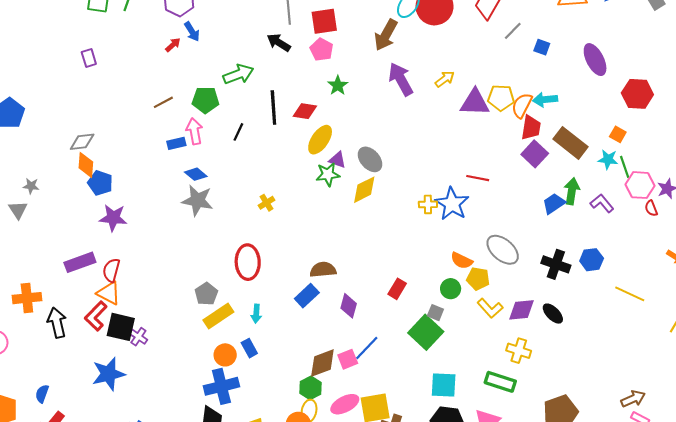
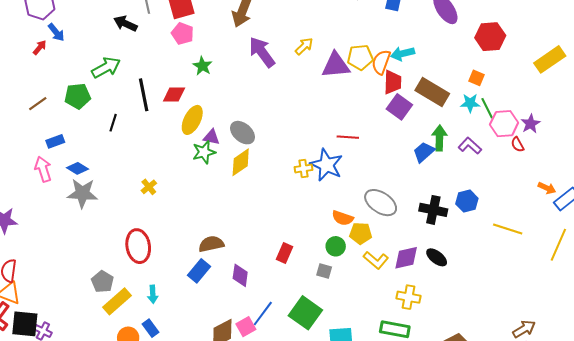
black arrow: (279, 43) -> (125, 24), moved
pink arrow: (194, 131) -> (43, 169), moved
green square: (426, 332) -> (305, 313), moved

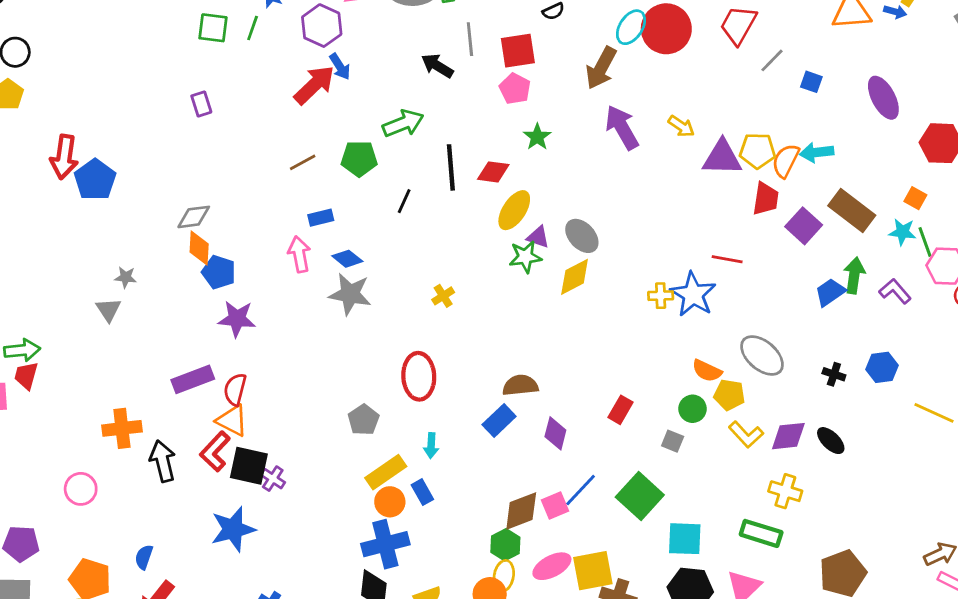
yellow arrow: (304, 46) -> (681, 126), turned 72
red arrow: (40, 47) -> (314, 85), size x2.0
red trapezoid: (393, 82) -> (766, 199), moved
black cross: (433, 210) -> (834, 374), size x0.6
yellow rectangle: (117, 301) -> (386, 472), moved

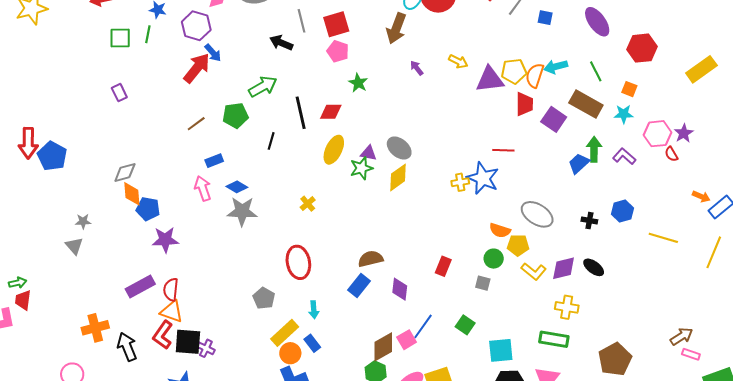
purple arrow: (622, 127) -> (417, 68), size x0.5
yellow ellipse: (514, 210) -> (334, 150), moved
green line: (925, 242) -> (596, 71), moved
green arrow: (22, 350) -> (18, 283), size x0.7
green square: (640, 496) -> (465, 325), size x0.6

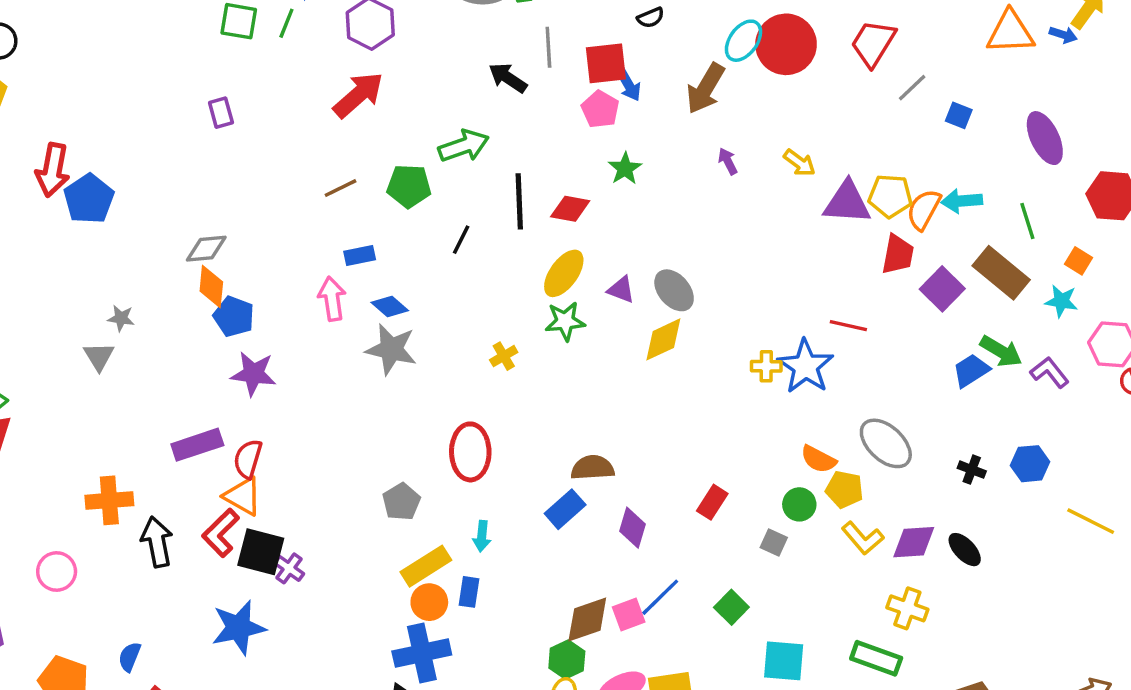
blue arrow: (213, 53) -> (629, 85), moved
green arrow: (594, 149) -> (1001, 351), turned 110
green star: (361, 168) -> (565, 321), moved
blue rectangle: (312, 343) -> (469, 592), turned 36

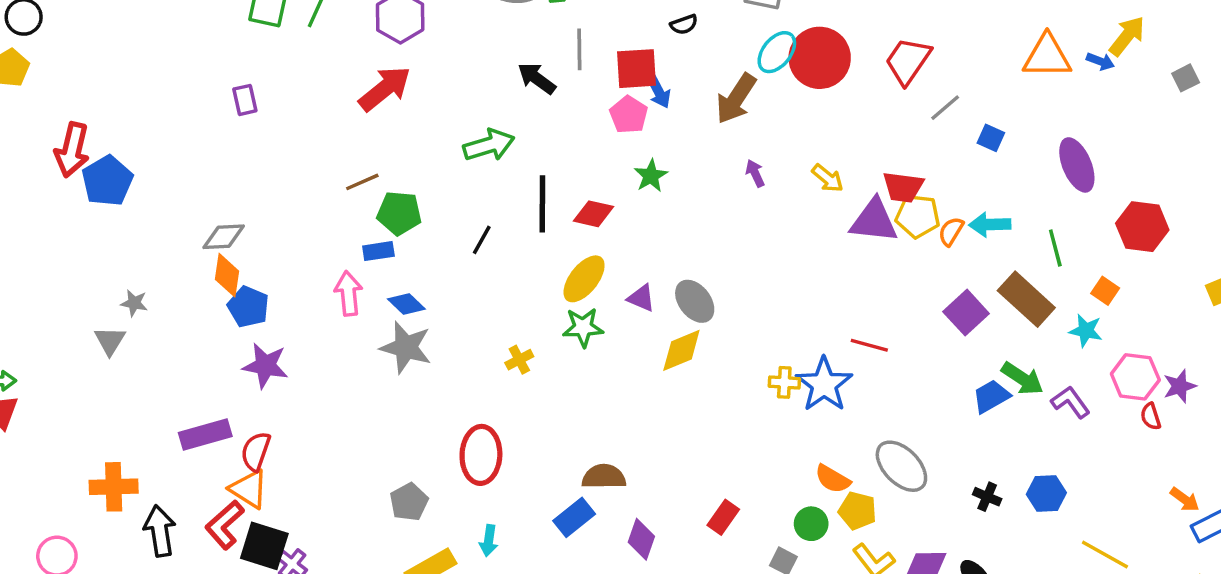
green pentagon: (409, 186) -> (399, 213), moved
orange semicircle: (924, 209) -> (951, 231), size x0.7
red trapezoid: (898, 254) -> (903, 187), moved, turned 84

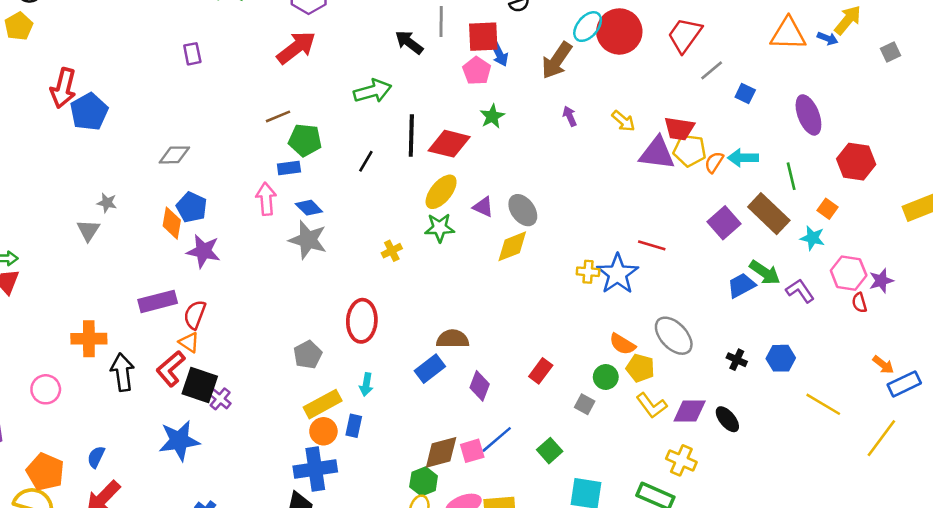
red diamond: (594, 214) -> (449, 144), size x1.4
orange diamond: (227, 275) -> (172, 223), moved
orange triangle: (249, 489) -> (189, 342), size x0.7

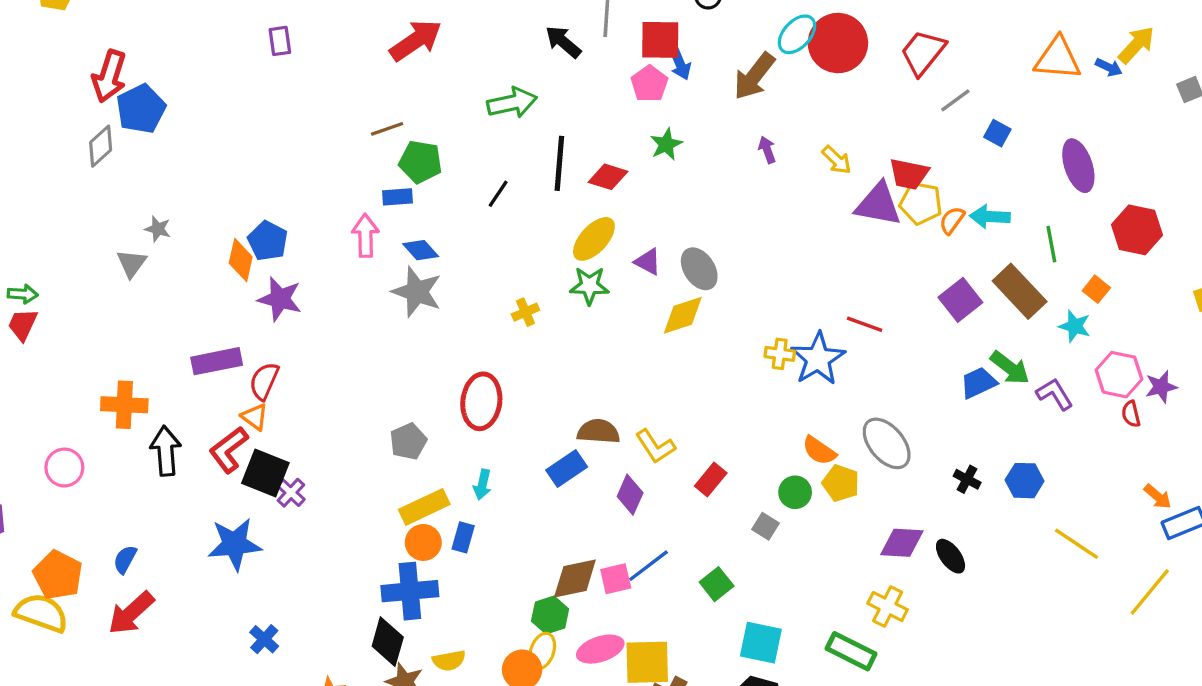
red diamond: (449, 144) -> (608, 177), size x0.7
gray diamond: (174, 155) -> (101, 146), moved, turned -44
yellow L-shape: (652, 405) -> (655, 446), moved

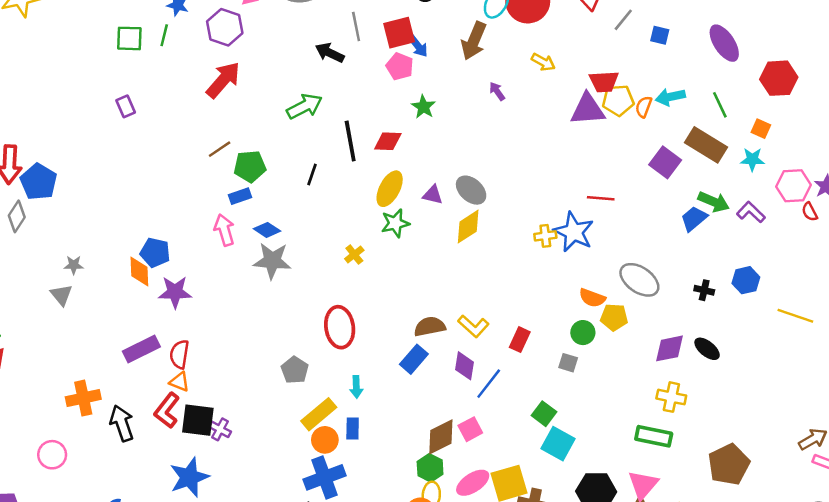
yellow arrow: (837, 160) -> (543, 62), moved
blue line: (648, 566) -> (489, 384), moved
cyan square: (761, 643) -> (558, 444), moved, turned 32

